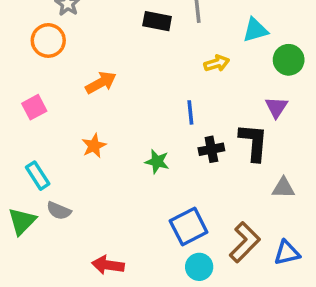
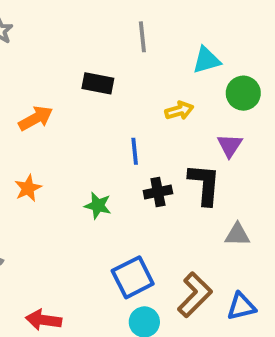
black rectangle: (157, 21) -> (98, 83), moved
yellow arrow: (217, 63) -> (179, 111), moved

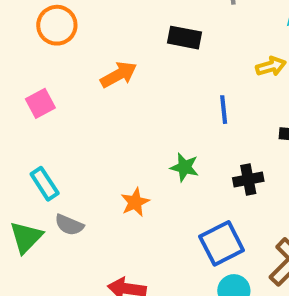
orange star: (28, 188) -> (135, 202), moved
black cross: (158, 192) -> (248, 180), moved

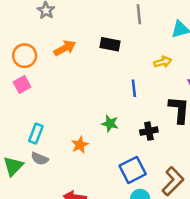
orange circle: (57, 25) -> (25, 56), moved
orange arrow: (119, 75) -> (65, 48), moved
cyan rectangle: (45, 184) -> (36, 134), moved, turned 54

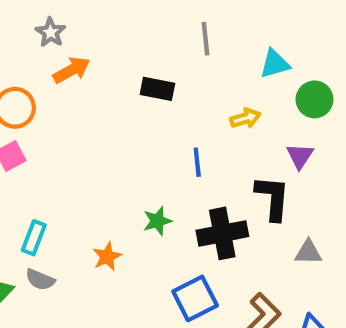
orange arrow: (65, 48) -> (72, 70), moved
green star: (110, 123) -> (157, 221), turned -30
black cross: (149, 131) -> (222, 233), size x1.6

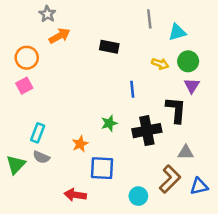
gray line: (206, 39) -> (149, 19), moved
green circle: (314, 99) -> (188, 61), moved
yellow arrow: (245, 118) -> (160, 64), turned 35
gray triangle: (308, 252) -> (186, 152), moved
blue square: (195, 298) -> (102, 168), moved, turned 30

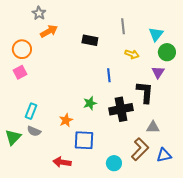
gray line: (149, 19) -> (123, 26), moved
cyan triangle: (177, 32) -> (156, 34), moved, turned -35
green circle: (188, 61) -> (167, 52), moved

